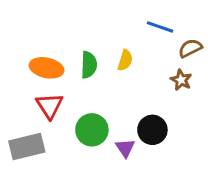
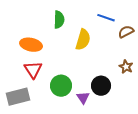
yellow semicircle: (125, 60) -> (83, 40), size x1.5
green semicircle: (89, 65) -> (59, 20), moved
brown star: (181, 80) -> (126, 67), moved

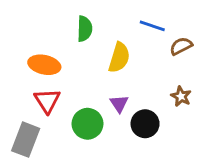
gray rectangle: (18, 97) -> (26, 140), turned -55
purple triangle: (83, 98) -> (119, 104), moved

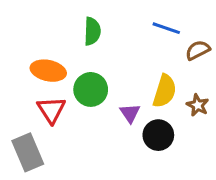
yellow semicircle: (119, 58) -> (165, 91), moved
green circle: (87, 124) -> (91, 89), moved
gray rectangle: (26, 140) -> (28, 152), turned -44

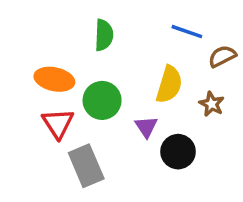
yellow semicircle: (165, 91) -> (169, 85), moved
brown star: (198, 105) -> (212, 104), moved
gray rectangle: (28, 152) -> (86, 166), moved

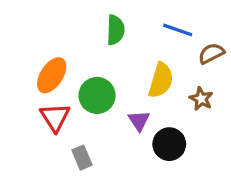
green semicircle: (104, 35) -> (116, 30), moved
orange ellipse: (54, 79) -> (52, 75), turned -69
gray rectangle: (86, 166) -> (82, 158), size x0.6

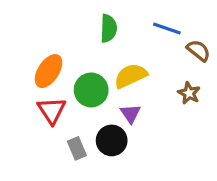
brown semicircle: (211, 53) -> (198, 51), turned 65
yellow semicircle: (161, 80) -> (131, 76), moved, turned -132
black circle: (169, 144) -> (112, 140), moved

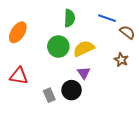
orange ellipse: (49, 71) -> (18, 32), moved
green circle: (91, 90) -> (58, 46), moved
red triangle: (52, 110) -> (19, 76), moved, turned -48

